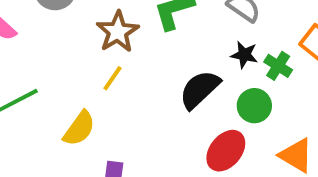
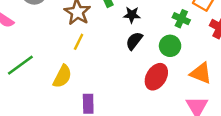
black star: (244, 55) -> (132, 15), moved
black semicircle: (200, 89) -> (134, 41), size x0.7

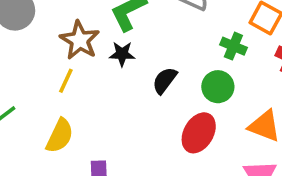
black star: (132, 15) -> (122, 54), moved
yellow line: (79, 42) -> (66, 81), moved

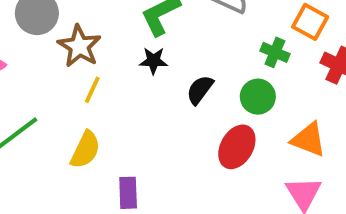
brown star: (80, 40) -> (79, 46), moved

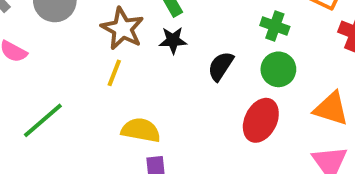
brown star: (79, 46) -> (122, 29), moved
green cross: (275, 52) -> (275, 26), moved
yellow semicircle: (85, 150) -> (141, 130), moved, turned -102

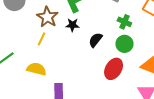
yellow semicircle: (141, 130) -> (37, 69), moved

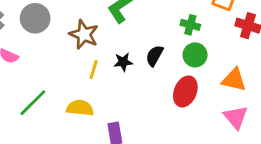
black star: (72, 25) -> (123, 62), moved
yellow line: (41, 39) -> (94, 69), moved

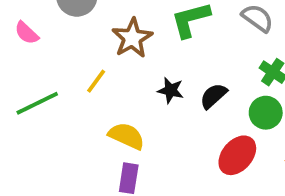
yellow line: (94, 69) -> (96, 81), moved
yellow semicircle: (80, 108) -> (127, 136), moved

